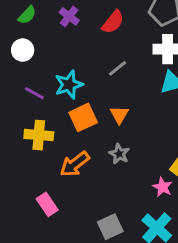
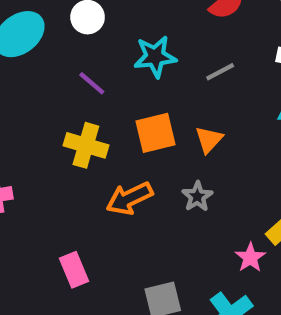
cyan star: (69, 85) -> (155, 57), moved
pink rectangle: (47, 204) -> (74, 270), moved

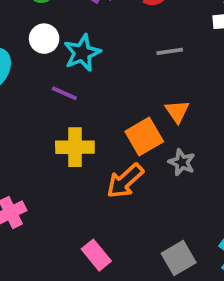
cyan star: (155, 57) -> (82, 53), moved
gray line: (220, 72) -> (170, 51), turned 36
orange square: (156, 133) -> (144, 137), moved

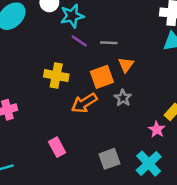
gray line: (170, 51) -> (109, 43), moved
purple line: (64, 93) -> (79, 41), moved

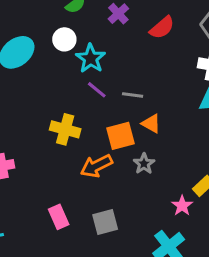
cyan star: (72, 16) -> (91, 58), turned -30
orange triangle: (126, 65) -> (151, 124), turned -42
gray square: (109, 159) -> (105, 222), moved

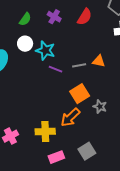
orange triangle: (151, 124) -> (99, 61), moved
yellow cross: (65, 129) -> (45, 132), moved
pink rectangle: (59, 217) -> (56, 157), turned -70

